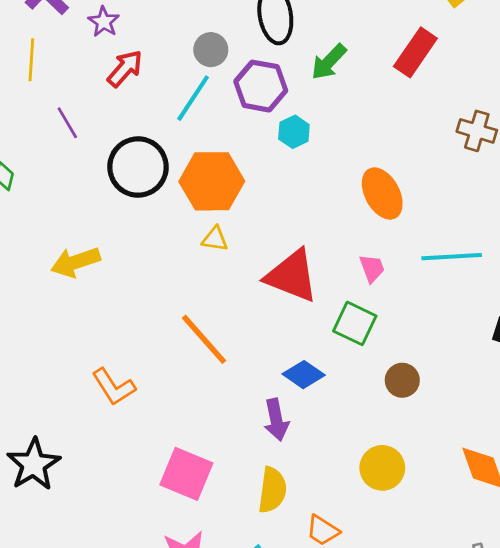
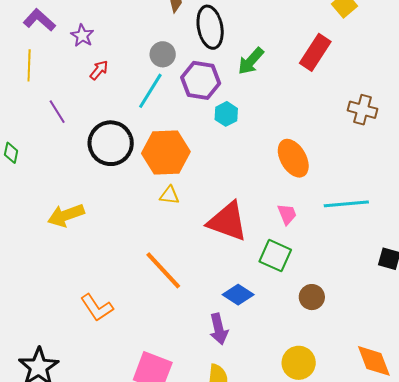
red arrow: (125, 68) -> (99, 70), size x0.7

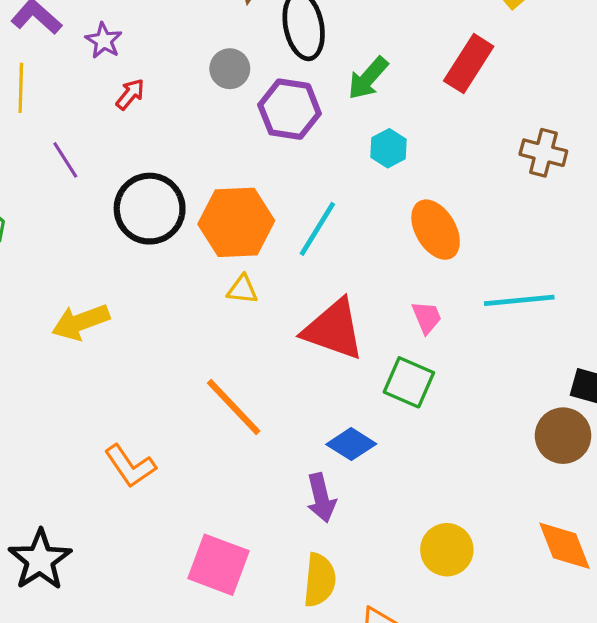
cyan line: (150, 91) -> (317, 229), moved
cyan hexagon: (226, 114) -> (389, 148), moved
brown circle: (312, 297) -> (563, 436), moved, size x1.4

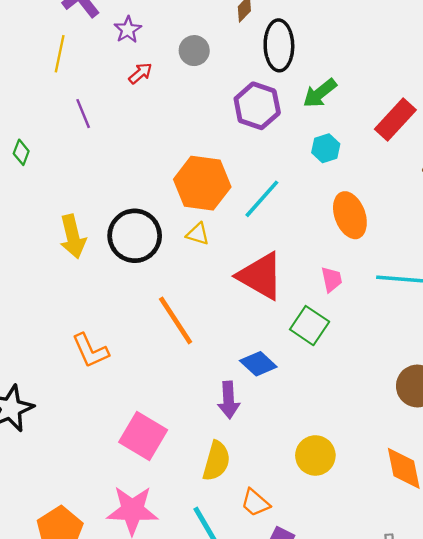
red rectangle: (469, 64) -> (395, 119), moved
gray circle: (230, 69) -> (194, 51), moved
black circle: (150, 209) -> (135, 236), moved
yellow arrow: (81, 322) -> (73, 237), turned -93

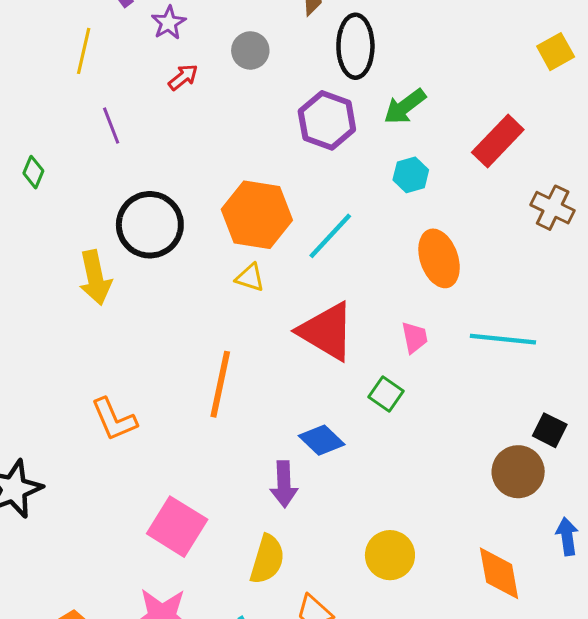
black circle: (135, 236) -> (150, 225), moved
orange line: (176, 320) -> (220, 384), turned 44
green square: (310, 326) -> (386, 394), size x0.7

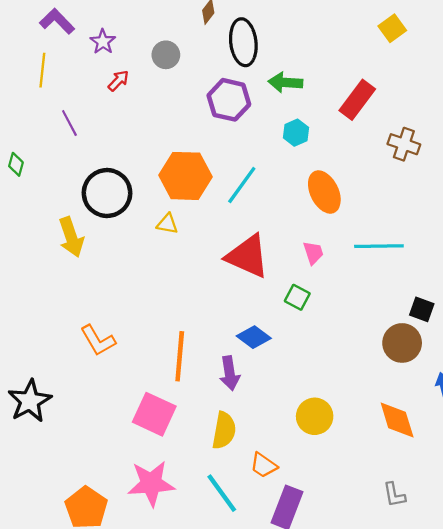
green arrow: (405, 107) -> (285, 82), turned 48
yellow triangle: (250, 278) -> (167, 224), moved
orange line: (220, 384) -> (180, 356), moved

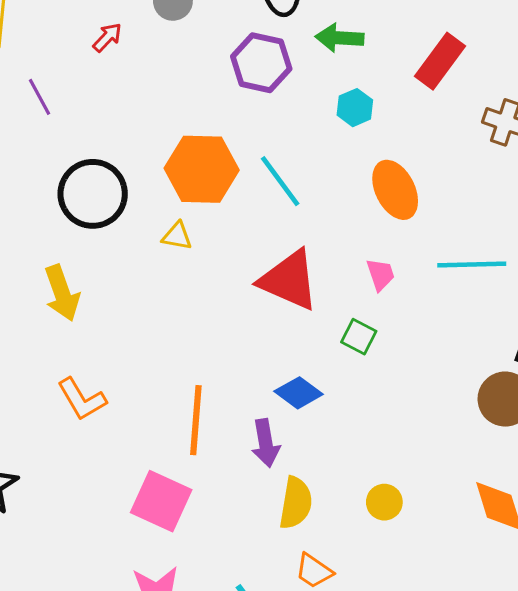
cyan line: (242, 185) -> (280, 181), turned -72
yellow arrow: (71, 237) -> (62, 293), moved
yellow circle: (315, 416) -> (384, 502), size x0.7
yellow semicircle: (224, 430) -> (296, 503), moved

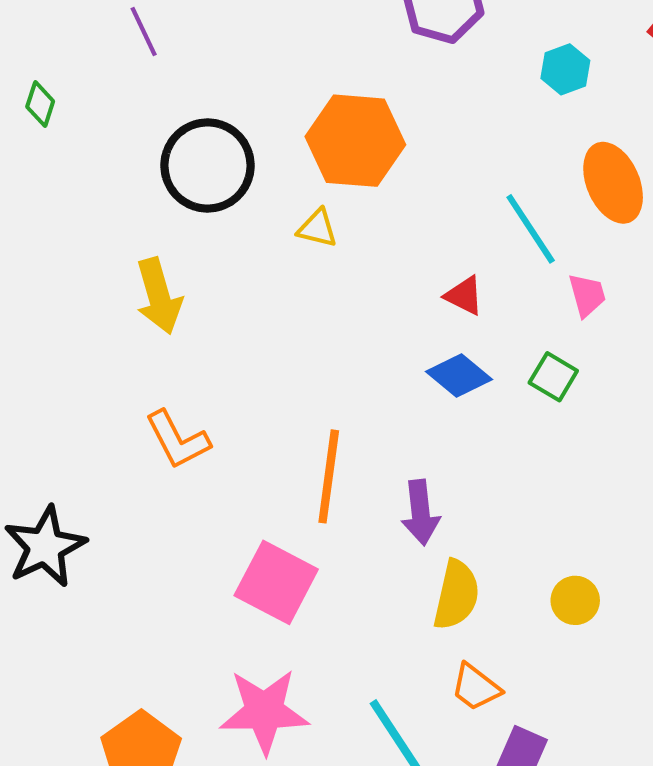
cyan line: (280, 181) -> (531, 229), moved
red triangle: (289, 280) -> (464, 296), size x0.5
blue diamond: (299, 393) -> (459, 376), moved

